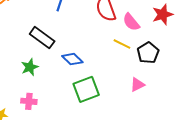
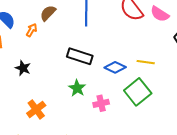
yellow line: (122, 44) -> (146, 62), moved
pink cross: (29, 101) -> (101, 103), moved

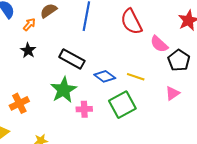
pink semicircle: (160, 14) -> (159, 44), moved
black star: (23, 68) -> (28, 50), moved
green star: (77, 88) -> (64, 90), size x1.5

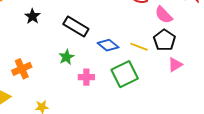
black pentagon: (179, 60) -> (164, 40), moved
green star: (64, 90) -> (66, 57), size x0.6

